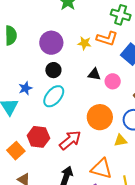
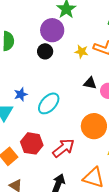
purple circle: (51, 43) -> (52, 30), moved
black circle: (53, 70) -> (45, 51), moved

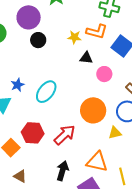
purple circle: (52, 30) -> (29, 17), moved
black triangle: (90, 83) -> (86, 58), moved

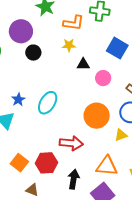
orange L-shape: (97, 32) -> (74, 23), moved
red hexagon: (33, 133) -> (46, 163), moved
red arrow: (65, 135) -> (71, 143), turned 55

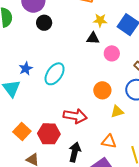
yellow star: (69, 45) -> (100, 20), moved
orange circle: (97, 116) -> (102, 90), size x0.7
yellow triangle: (121, 135) -> (117, 112), moved
orange triangle: (107, 166) -> (109, 141), size x0.7

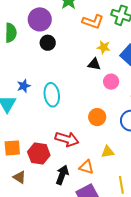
cyan ellipse: (55, 74) -> (52, 95), turned -50
yellow triangle: (117, 112) -> (108, 152), moved
orange square: (22, 132) -> (12, 148), turned 36
orange triangle: (109, 141) -> (86, 167), moved

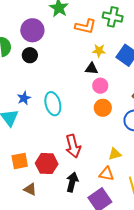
black circle: (48, 43) -> (30, 55), moved
pink circle: (111, 82) -> (100, 86), moved
orange circle: (97, 117) -> (103, 108), moved
red arrow: (67, 139) -> (73, 146), turned 65
orange triangle: (86, 167) -> (106, 174), moved

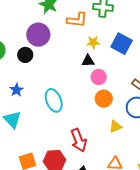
purple circle: (32, 30) -> (38, 35), moved
blue star: (24, 98) -> (17, 90), moved
yellow triangle: (115, 154) -> (116, 127), moved

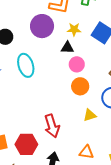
purple circle: (38, 35) -> (42, 26), moved
cyan ellipse: (54, 100) -> (26, 65), moved

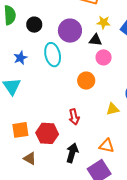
purple circle: (42, 26) -> (70, 31), moved
orange circle: (80, 86) -> (86, 81), moved
red arrow: (52, 126) -> (74, 117), size x0.7

